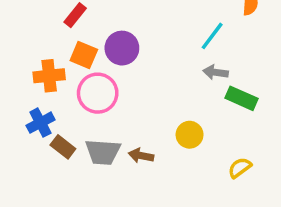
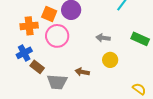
gray arrow: (216, 72) -> (103, 38), moved
gray trapezoid: (103, 152) -> (57, 82), moved
yellow semicircle: (240, 168) -> (139, 89), moved, turned 72

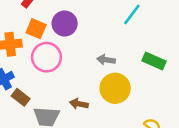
yellow circle: (110, 60) -> (115, 88), size x1.5

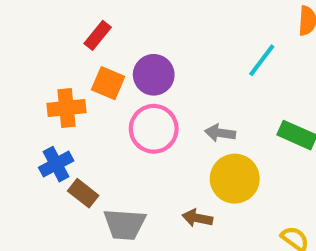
pink circle: (46, 57) -> (154, 129), moved
brown arrow: (79, 104) -> (197, 218), moved

